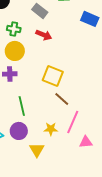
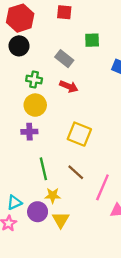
brown line: (62, 99) -> (76, 172), moved
yellow star: (51, 129) -> (53, 195), moved
purple circle: (19, 131) -> (38, 212), moved

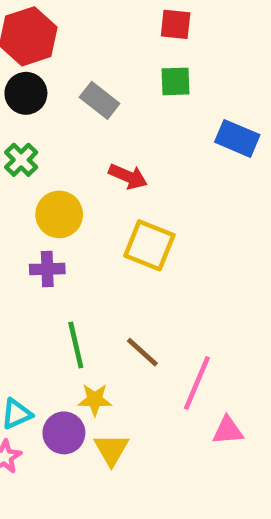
red square: (64, 12) -> (176, 24), moved
gray rectangle: (64, 59) -> (100, 100), moved
green cross: (34, 80) -> (21, 160), moved, turned 35
yellow square: (79, 134) -> (149, 245), moved

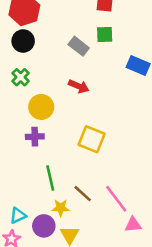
gray rectangle: (100, 100) -> (79, 46), moved
yellow square: (149, 245) -> (92, 139), moved
brown line: (142, 352) -> (83, 194), moved
pink line: (197, 383) -> (116, 199), turned -60

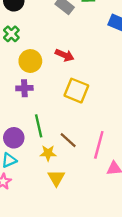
red arrow: (79, 86) -> (65, 55), moved
pink line: (116, 199) -> (99, 145), turned 52
purple circle: (44, 226) -> (14, 138), moved

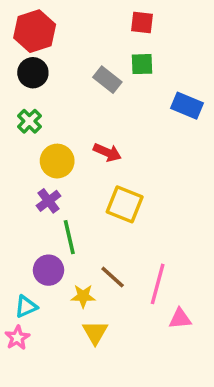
purple cross: (24, 88) -> (48, 201), turned -35
green line: (39, 126) -> (69, 237), moved
purple circle: (14, 138) -> (48, 270), moved

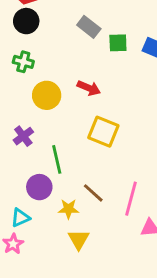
green square: (142, 64) -> (118, 43), moved
green cross: (29, 121) -> (23, 62), turned -30
purple cross: (48, 201) -> (23, 136), moved

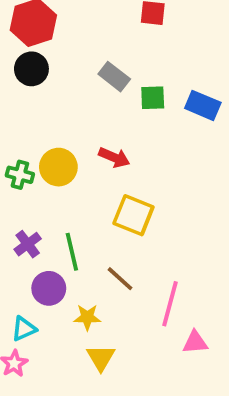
green cross: (23, 62) -> (20, 175), moved
purple cross: (23, 136) -> (28, 244), moved
brown line: (93, 193) -> (120, 279), moved

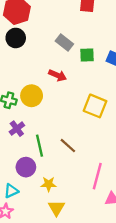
red arrow: (114, 157) -> (58, 75), moved
yellow square: (133, 215) -> (95, 106), moved
purple cross: (28, 244) -> (17, 129), moved
brown line: (120, 279) -> (68, 146), moved

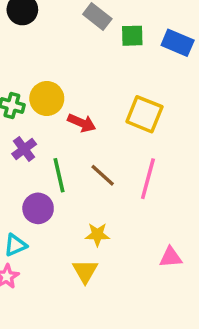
red arrow: (58, 75) -> (82, 123), moved
pink line: (97, 176) -> (148, 179), moved
yellow star: (49, 184) -> (97, 235), moved

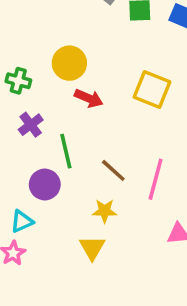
yellow circle: (47, 99) -> (69, 63), moved
brown line: (103, 175) -> (113, 170), moved
pink line: (148, 179) -> (156, 179), moved

